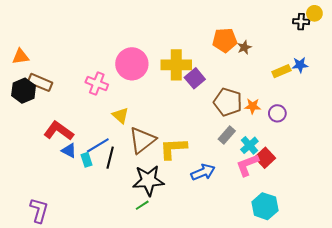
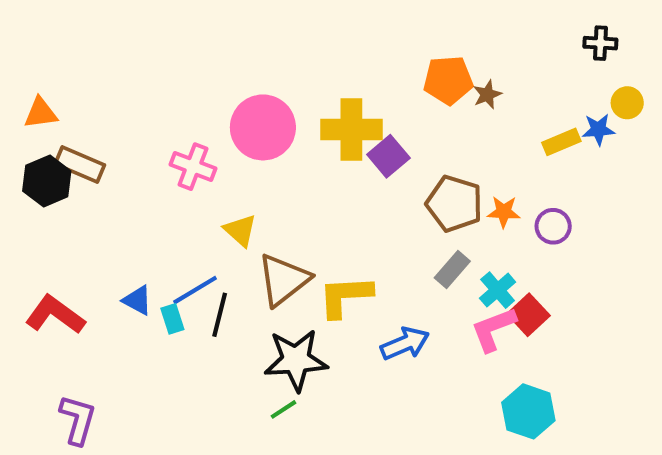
yellow circle: (314, 13) -> (627, 103), moved
red L-shape: (59, 131) -> (55, 315), moved

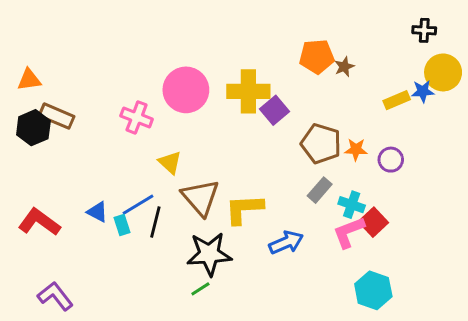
yellow circle: (627, 103) -> (443, 72), size x1.6
brown triangle: (284, 280) -> (200, 197), turned -33
cyan cross: (498, 290) -> (352, 205), turned -30
purple L-shape: (78, 420) -> (55, 296), turned -54

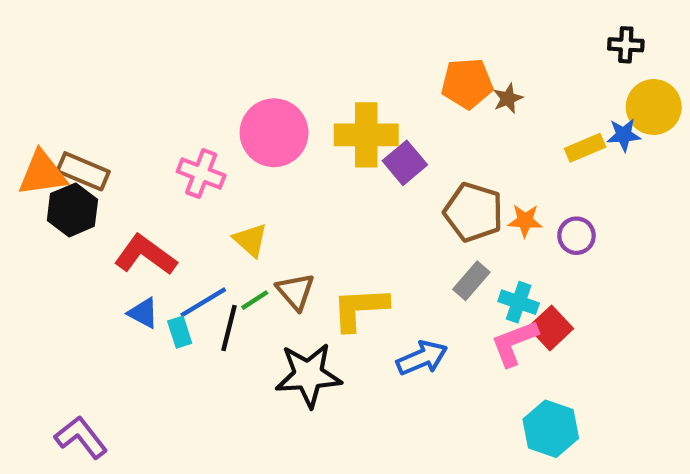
orange triangle: (29, 80) -> (42, 173), moved, size x1.4
black hexagon: (33, 128) -> (72, 210), moved
brown triangle: (200, 197) -> (295, 291), size x0.7
red L-shape: (39, 222) -> (145, 255), moved
green line: (200, 289) -> (255, 300), moved

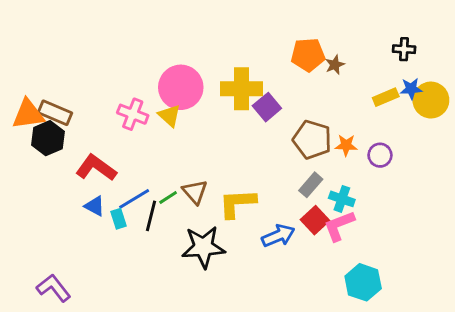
black cross: (626, 45) -> (404, 49), moved
yellow circle: (654, 107) -> (431, 100), moved
yellow triangle: (250, 240) -> (169, 116), moved
red square: (551, 328) -> (315, 220), moved

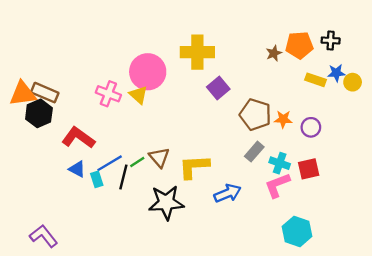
orange pentagon: (308, 55) -> (299, 45), moved
yellow cross: (242, 89) -> (197, 52), moved
yellow rectangle: (386, 97) -> (316, 80), turned 42
yellow circle: (431, 100) -> (353, 82), size x0.6
red square: (315, 220) -> (309, 169), moved, turned 30

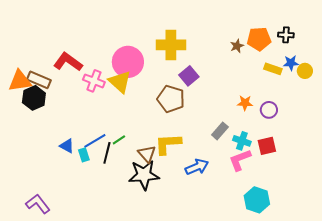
yellow triangle: (138, 95) -> (120, 82), size x1.4
brown pentagon: (255, 115) -> (171, 99), moved
red L-shape: (78, 138) -> (68, 62), moved
brown triangle: (159, 157) -> (147, 154), moved

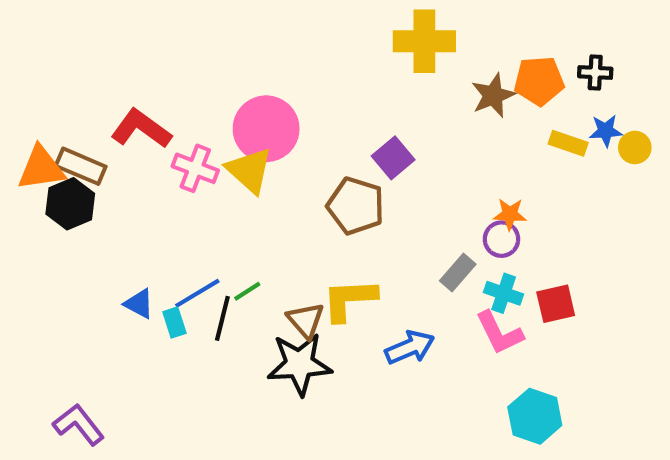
yellow cross: (171, 45) -> (424, 41), moved
brown star: (237, 46) -> (493, 95), size x1.5
purple circle: (269, 110) -> (501, 239), moved
pink L-shape: (240, 160) -> (499, 333), turned -95

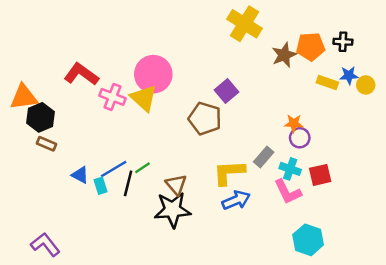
yellow cross: (424, 41) -> (245, 24), turned 32
brown rectangle: (81, 166) -> (46, 144), moved, size x0.7
purple circle: (501, 239) -> (300, 138), moved
yellow L-shape: (349, 300) -> (229, 173), moved

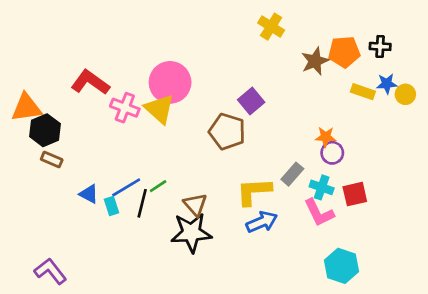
yellow cross: (245, 24) -> (271, 27), size x0.7

